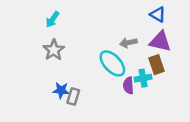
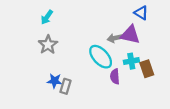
purple triangle: (160, 41) -> (130, 35), moved
brown rectangle: (156, 65) -> (147, 69), moved
cyan cross: (143, 78) -> (131, 61), moved

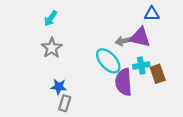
blue triangle: (141, 13) -> (152, 14), turned -32
purple semicircle: (115, 76) -> (124, 82), size x1.6
gray rectangle: (66, 86) -> (65, 103), moved

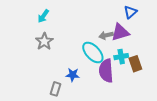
blue triangle: (152, 14) -> (130, 12), turned -40
purple triangle: (140, 37) -> (120, 32), turned -30
blue star: (59, 87) -> (73, 75), moved

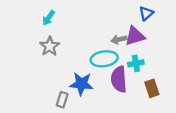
cyan ellipse: (93, 53) -> (104, 59), turned -55
brown rectangle: (135, 64) -> (152, 88), moved
blue star: (73, 75) -> (81, 84), size x1.5

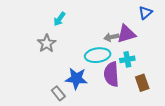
blue triangle: (146, 13) -> (145, 13), moved
cyan arrow: (49, 18) -> (59, 19), moved
gray rectangle: (62, 100) -> (58, 93), turned -56

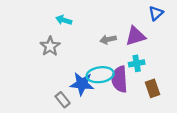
cyan arrow: (59, 19) -> (64, 20), turned 72
gray arrow: (111, 37) -> (108, 39), moved
cyan ellipse: (98, 55) -> (100, 75), moved

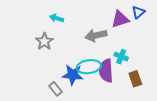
purple triangle: (135, 36) -> (120, 19), moved
gray arrow: (108, 39) -> (96, 35), size x1.5
cyan cross: (137, 63) -> (121, 57), turned 32

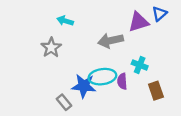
purple semicircle: (106, 71) -> (122, 81), size x0.6

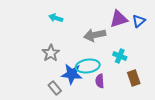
blue triangle: (159, 14) -> (139, 21), moved
gray star: (51, 48) -> (51, 53), moved
purple semicircle: (122, 81) -> (100, 81), moved

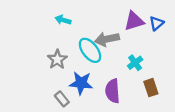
cyan cross: (120, 56) -> (135, 63), turned 32
cyan ellipse: (88, 66) -> (90, 50), moved, turned 60
purple semicircle: (100, 81) -> (113, 91), size x1.5

